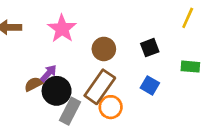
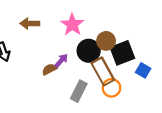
black square: (150, 48) -> (122, 53), moved, size x1.6
brown rectangle: (100, 87) -> (103, 71), turned -64
black circle: (57, 91) -> (89, 51), moved

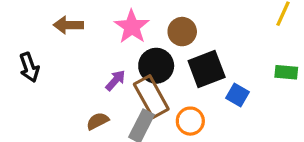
brown circle: (106, 41) -> (182, 32), moved
brown semicircle: (49, 69) -> (98, 121), moved
brown rectangle: (103, 71) -> (151, 97), moved

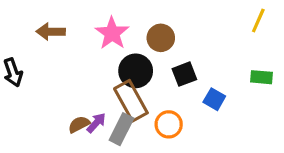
black square: (207, 69) -> (184, 74), size x0.7
purple arrow: (115, 80) -> (96, 123), moved

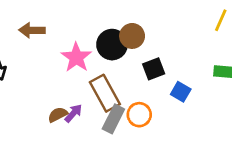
pink star: (112, 33) -> (76, 57), moved
black circle: (136, 71) -> (112, 45), moved
gray rectangle: (121, 129) -> (113, 119), moved

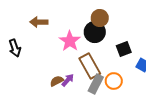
brown circle: (132, 36) -> (100, 18), moved

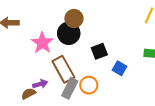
purple arrow: (68, 80) -> (40, 84), turned 32
brown semicircle: (57, 81) -> (29, 94), moved

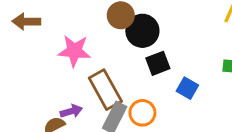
black circle: (69, 33) -> (142, 31), moved
pink star: (42, 43) -> (74, 51), turned -30

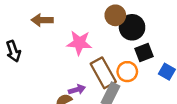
orange circle: (142, 113) -> (127, 72), moved

